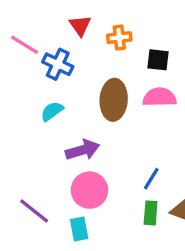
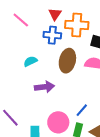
orange cross: (119, 38) -> (77, 25), size x1.6
blue cross: (58, 64) -> (52, 35), moved, turned -30
pink circle: (89, 190) -> (58, 122), moved

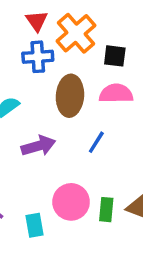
orange cross: (77, 25) -> (76, 33), turned -35
blue line: (82, 110) -> (96, 142), moved

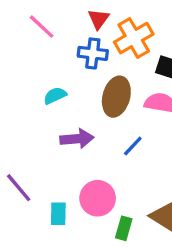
green rectangle: (106, 210) -> (124, 228), moved

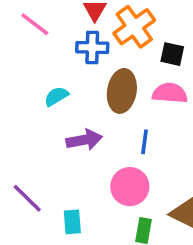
blue line: (133, 146) -> (145, 142), turned -30
pink circle: (98, 198) -> (130, 187), moved

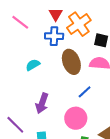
brown ellipse: (122, 91) -> (71, 62), turned -30
purple arrow: (84, 140) -> (42, 103), moved, turned 120
blue line: (145, 142) -> (85, 92), turned 40

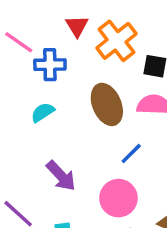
blue cross: (54, 36) -> (50, 65), moved
purple arrow: (42, 103) -> (61, 176), turned -60

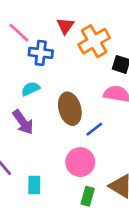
brown ellipse: (107, 104) -> (70, 109), moved
purple arrow: (61, 176) -> (23, 122), moved

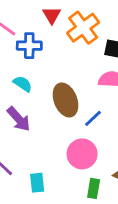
cyan semicircle: (30, 89) -> (23, 84), turned 66

